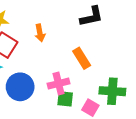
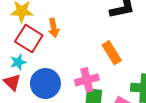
orange arrow: (40, 33) -> (54, 28), moved

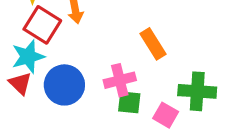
cyan star: (18, 62) -> (28, 57), size x1.5

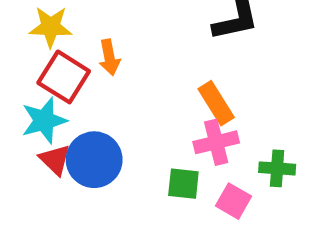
pink cross: (120, 80) -> (216, 142), moved
red triangle: (20, 83) -> (55, 160), moved
green cross: (197, 91) -> (277, 168), size x0.7

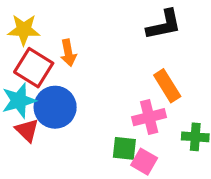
orange rectangle: (216, 103) -> (167, 86), moved
blue circle: (94, 160) -> (55, 107), moved
pink square: (234, 201) -> (144, 162), moved

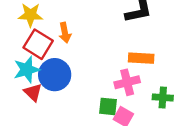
orange rectangle: (167, 86) -> (141, 58), turned -55

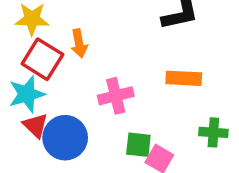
blue circle: (55, 75) -> (65, 138), moved
pink cross: (127, 82) -> (116, 96), moved

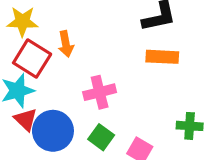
orange rectangle: (184, 78) -> (162, 57), moved
green square: (138, 145) -> (101, 137), moved, turned 30

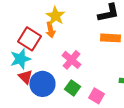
yellow star: (22, 21) -> (55, 16), moved, turned 30
pink cross: (100, 92) -> (71, 60), turned -36

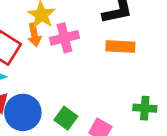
pink cross: (71, 60) -> (64, 38), moved, turned 36

